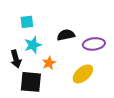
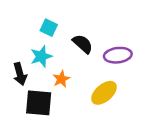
cyan square: (27, 22) -> (49, 28), moved, turned 32
black semicircle: (66, 35) -> (83, 44), turned 54

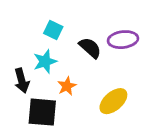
purple ellipse: (118, 55) -> (123, 40), moved

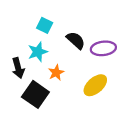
purple ellipse: (123, 40) -> (103, 48), moved
black square: (42, 112) -> (35, 94), turned 30

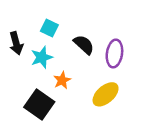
purple ellipse: (103, 48) -> (114, 54), turned -75
black arrow: (18, 68) -> (16, 43), moved

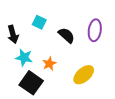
purple ellipse: (114, 54) -> (95, 30), moved
cyan star: (42, 57) -> (24, 58), moved, turned 30

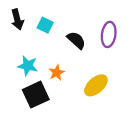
black arrow: (13, 34) -> (17, 19), moved
black square: (31, 83) -> (36, 95), turned 30

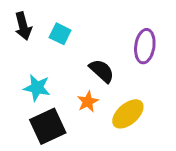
black semicircle: (76, 40) -> (102, 71), moved
orange star: (57, 73) -> (88, 102), moved

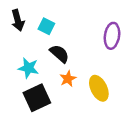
black semicircle: (102, 71) -> (60, 54), moved
yellow ellipse: (128, 114) -> (99, 88), turned -75

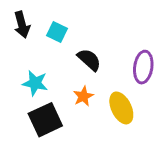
purple ellipse: (112, 36) -> (143, 67), moved
black semicircle: (60, 54) -> (89, 60), moved

